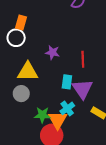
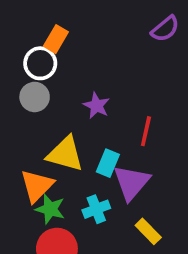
yellow triangle: (28, 72) -> (65, 154), moved
gray circle: (21, 94) -> (35, 97), moved
orange triangle: (58, 120) -> (37, 186), moved

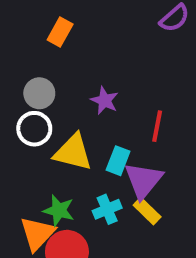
white circle: (40, 63) -> (34, 129), moved
orange triangle: (37, 186) -> (37, 234), moved
yellow rectangle: (148, 231) -> (147, 211), moved

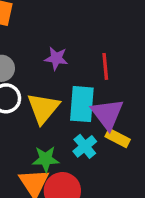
yellow triangle: (73, 152) -> (43, 108), turned -48
cyan rectangle: (118, 161) -> (82, 104), size x1.5

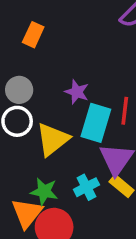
cyan rectangle: (82, 104) -> (96, 123), moved

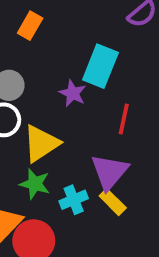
cyan rectangle: (96, 123) -> (100, 66), moved
green star: (44, 191) -> (35, 184), moved

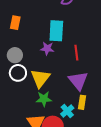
cyan cross: (74, 200) -> (67, 111), moved
yellow rectangle: (113, 202) -> (82, 102), moved, turned 72

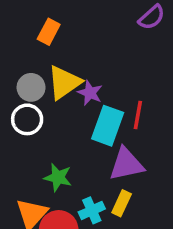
cyan rectangle: (56, 31) -> (108, 126), moved
yellow triangle: (40, 78) -> (64, 82), moved
purple triangle: (78, 81) -> (126, 164), turned 40

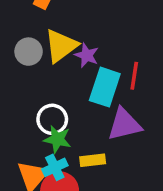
white circle: (27, 119) -> (52, 119), moved
yellow rectangle: (122, 203) -> (93, 160), moved, turned 60
cyan cross: (92, 210) -> (55, 167), moved

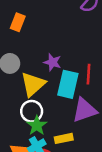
yellow triangle: (61, 46) -> (33, 84), moved
green star: (57, 139) -> (37, 125), turned 30

